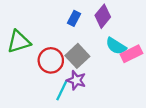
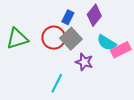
gray square: (77, 56) -> (71, 39), moved
red circle: (51, 60) -> (54, 38), moved
purple star: (76, 80) -> (84, 62), moved

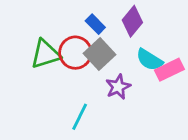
blue rectangle: (68, 17) -> (95, 24), turned -72
green triangle: (17, 39) -> (45, 54), moved
purple star: (84, 62) -> (118, 87), turned 30

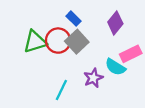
purple diamond: (132, 21) -> (115, 23), moved
cyan semicircle: (149, 60) -> (115, 67), moved
purple star: (118, 87) -> (93, 78), moved

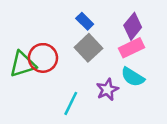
red circle: (58, 41) -> (43, 58), moved
green triangle: (35, 42) -> (23, 64), moved
pink rectangle: (131, 54) -> (131, 48), moved

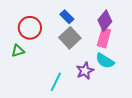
pink rectangle: (131, 48) -> (104, 38), turned -48
red circle: (43, 58) -> (30, 28), moved
green triangle: (23, 64) -> (18, 51), size x0.6

